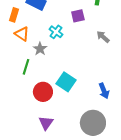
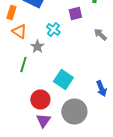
red circle: (43, 92) -> (40, 100), moved
gray circle: (93, 123) -> (74, 112), moved

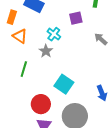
gray star: (37, 46) -> (46, 51), moved

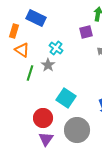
purple square: (76, 18) -> (86, 32), moved
green line: (24, 69) -> (30, 73), moved

